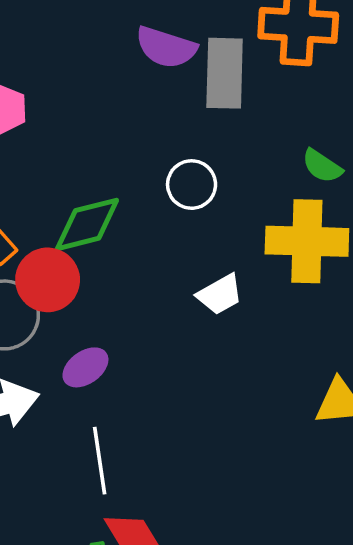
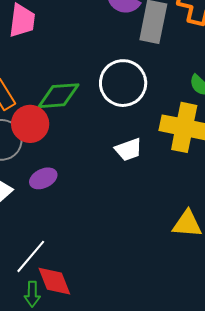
white circle: (192, 185) -> (123, 83), size x1.6
white line: (100, 461) -> (31, 256), moved, turned 39

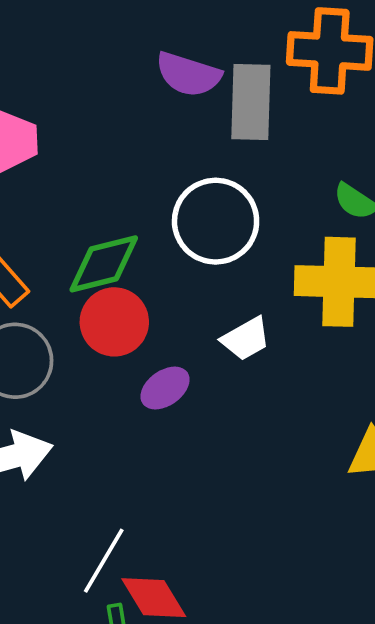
red circle: (30, 124) -> (114, 322), moved
purple ellipse: (43, 178) -> (165, 388), moved

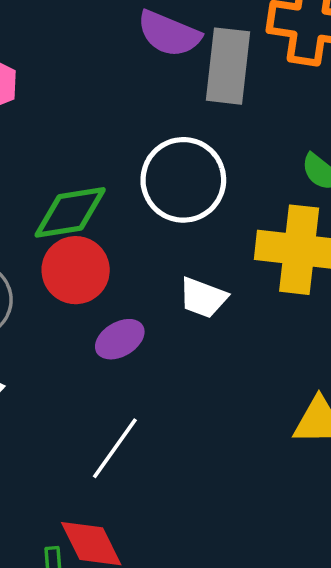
white trapezoid: (246, 339) -> (203, 298), turned 45
white line: (104, 561) -> (115, 448), moved

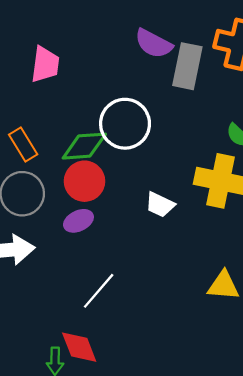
white circle: (183, 180) -> (125, 124), moved
purple ellipse: (120, 339) -> (78, 221), moved

